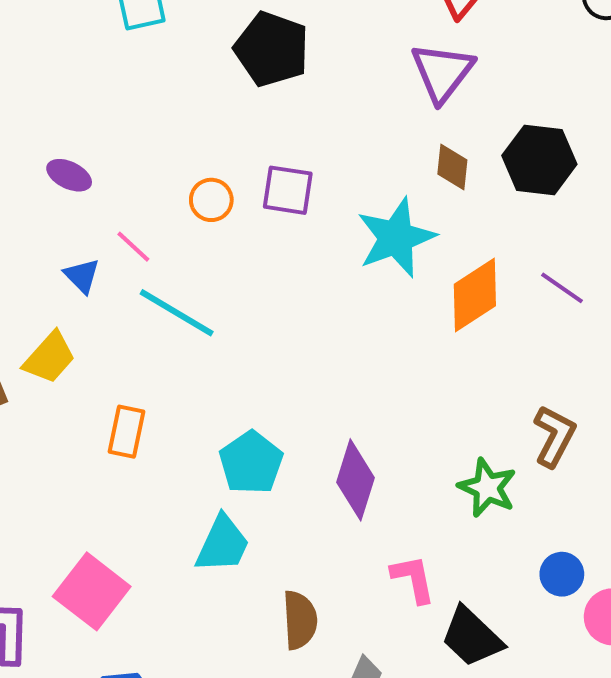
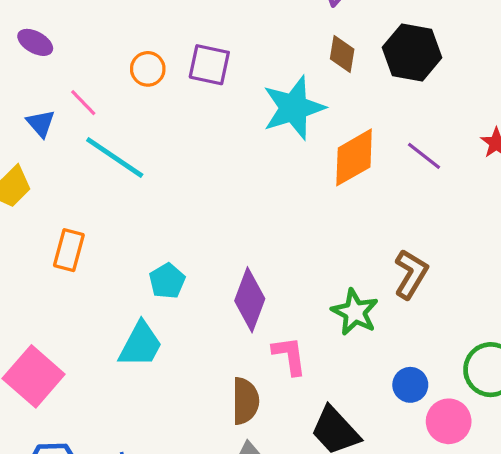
cyan pentagon: (251, 463) -> (167, 281), size x0.7
pink L-shape: (413, 579) -> (289, 356), moved
brown semicircle: (300, 620) -> (245, 401), moved

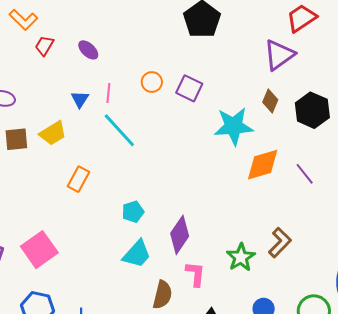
pink line: (83, 103) -> (108, 93), turned 36
cyan trapezoid: (140, 345) -> (137, 254), moved

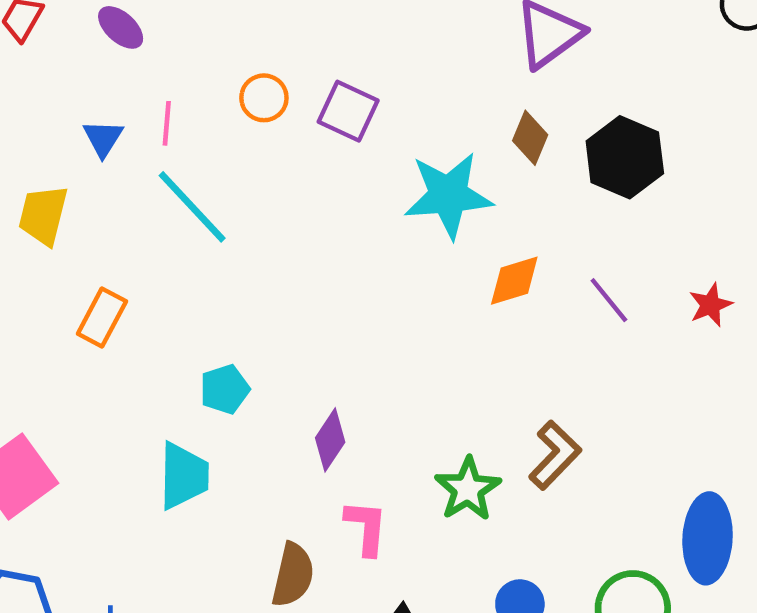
yellow trapezoid: (53, 133) -> (43, 215), turned 136
orange diamond: (263, 165) -> (514, 281), size x0.7
purple diamond: (180, 235) -> (330, 440), size x0.7
cyan trapezoid: (137, 254) -> (184, 476), moved, turned -40

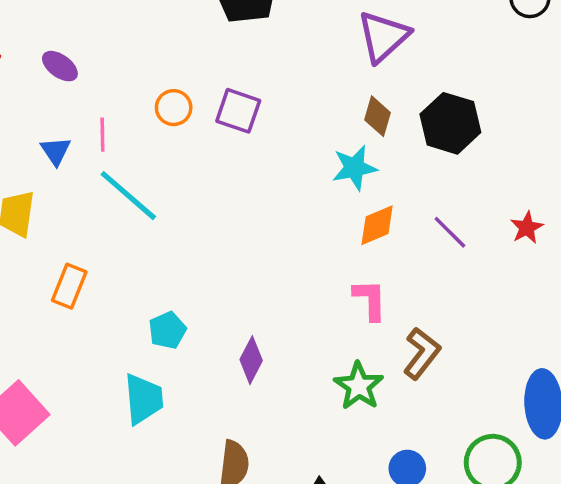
cyan star: (448, 195) -> (354, 168), moved, size x0.7
pink L-shape: (366, 527) -> (370, 300), moved

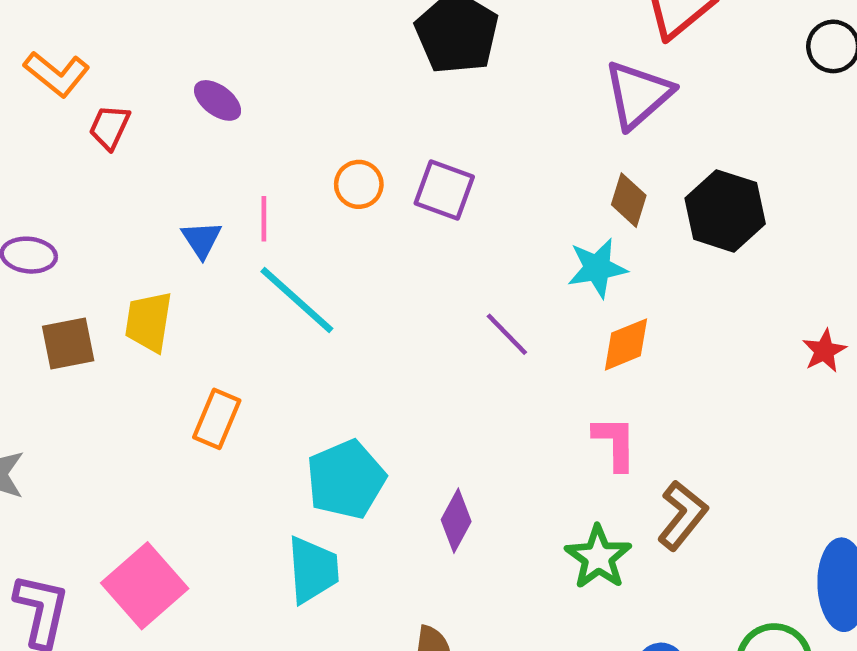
purple ellipse: (60, 66) -> (218, 100), moved
purple line: (450, 232) -> (507, 334), moved
cyan pentagon: (167, 330) -> (346, 479), size x1.6

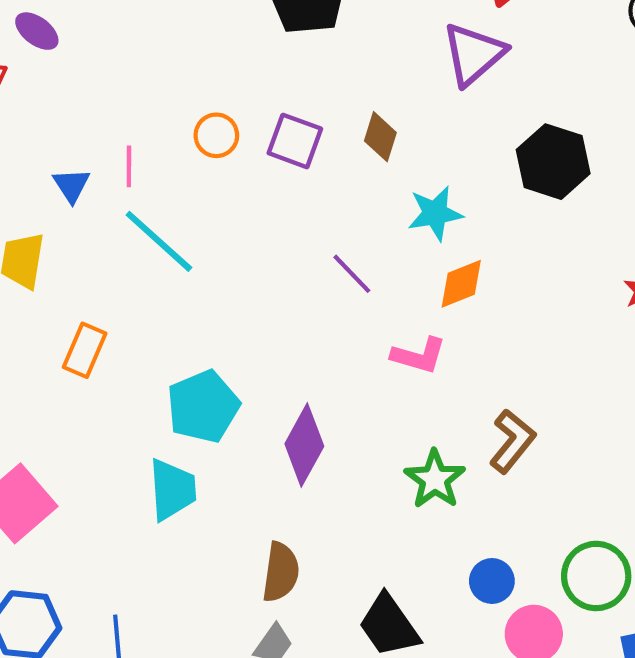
purple ellipse: (218, 100) -> (37, 31), moved
brown diamond: (629, 200) -> (380, 137), moved
pink L-shape: (615, 443) -> (419, 356), moved, turned 106
purple diamond: (456, 521) -> (304, 445), size x1.4

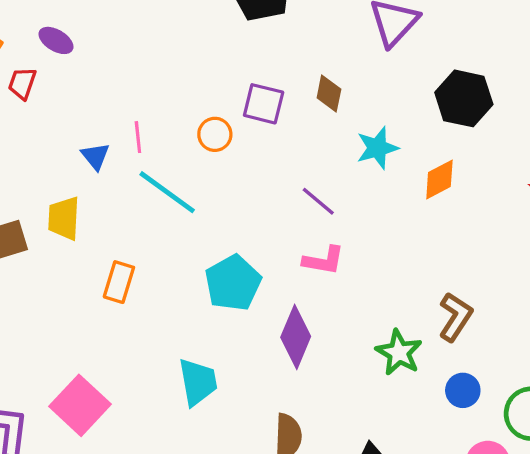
orange circle: (216, 135) -> (215, 134), moved
orange diamond: (461, 284) -> (439, 179), moved
pink L-shape: (419, 356) -> (324, 261), moved
cyan pentagon: (203, 407) -> (233, 283), moved
blue circle: (492, 581) -> (463, 390), moved

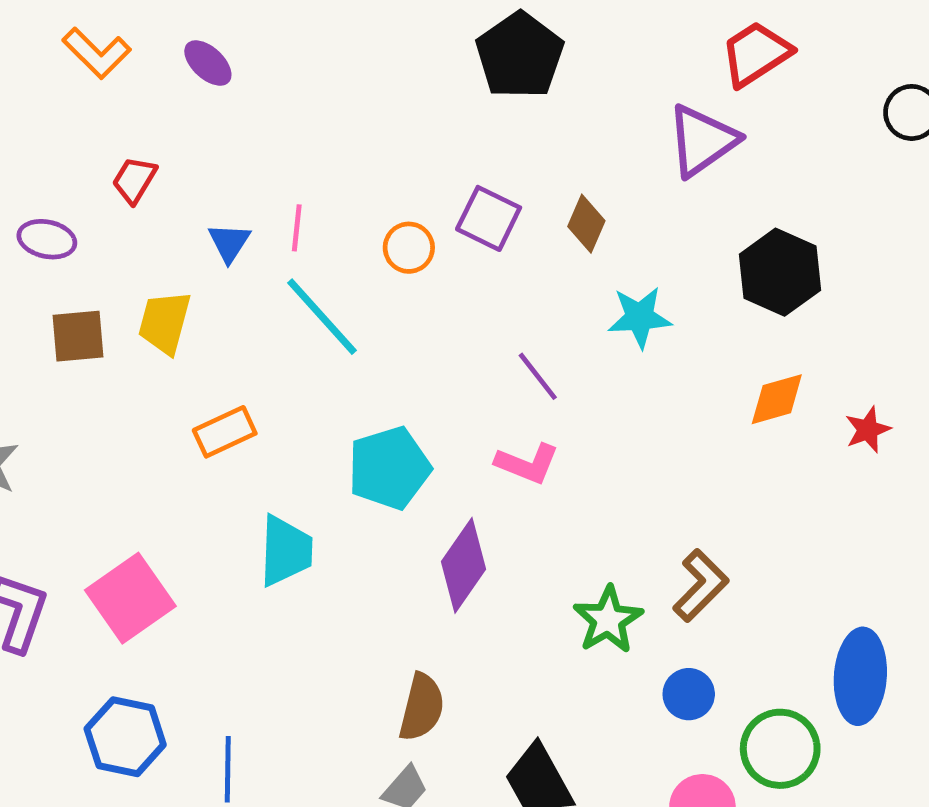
red trapezoid: (22, 83) -> (134, 180), moved
orange diamond: (439, 179) -> (777, 399), moved
orange rectangle: (119, 282) -> (225, 432), turned 36
cyan trapezoid: (198, 382) -> (286, 551), moved

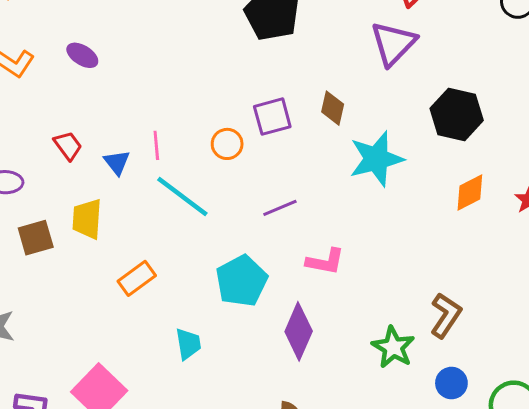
red trapezoid: (134, 180) -> (68, 146), moved, turned 124
purple square: (489, 218) -> (272, 117), turned -30
cyan star: (640, 317) -> (376, 159), size x1.4
purple line: (538, 376) -> (280, 208), moved, turned -64
cyan trapezoid: (286, 551) -> (188, 344), size x0.7

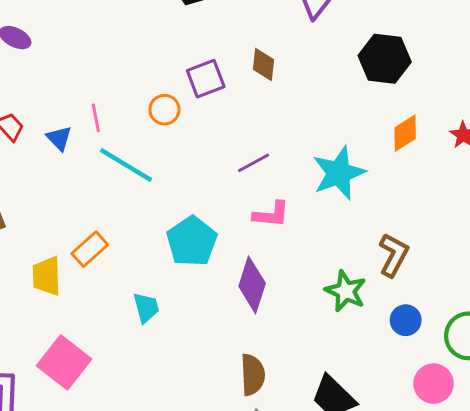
cyan star: (376, 159) -> (339, 173), moved
purple line: (280, 208) -> (253, 163), moved
yellow trapezoid: (87, 219) -> (47, 276), moved

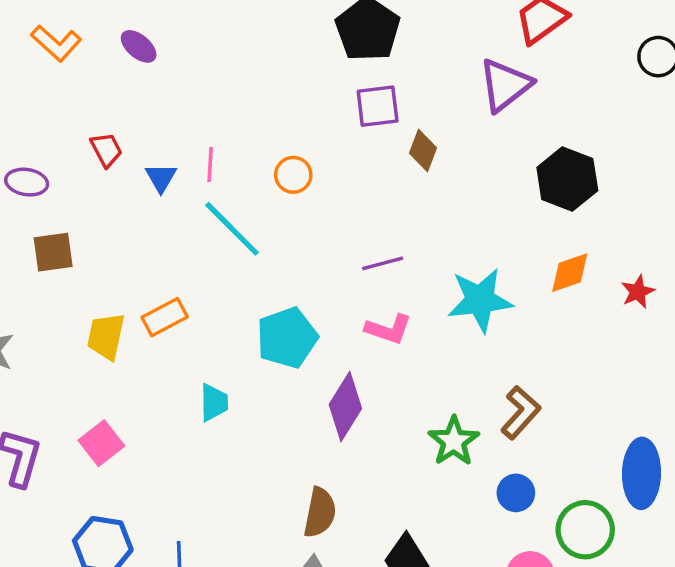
purple square: (206, 79) -> (378, 106), moved
pink square: (64, 362) -> (101, 443), size x0.7

